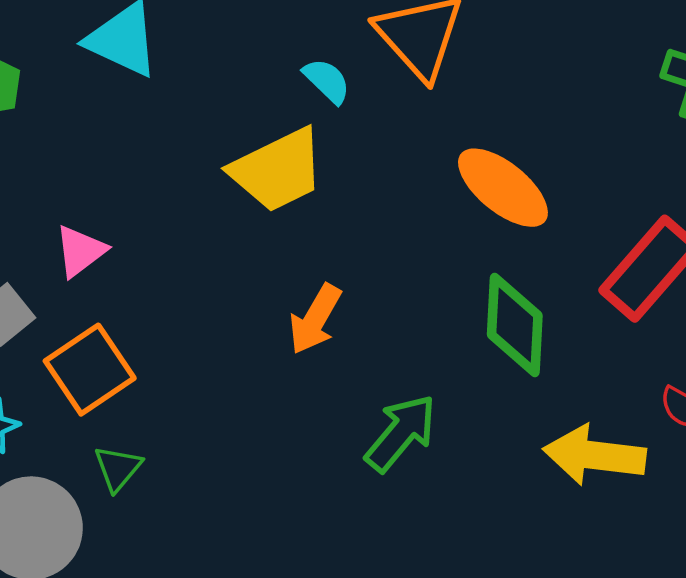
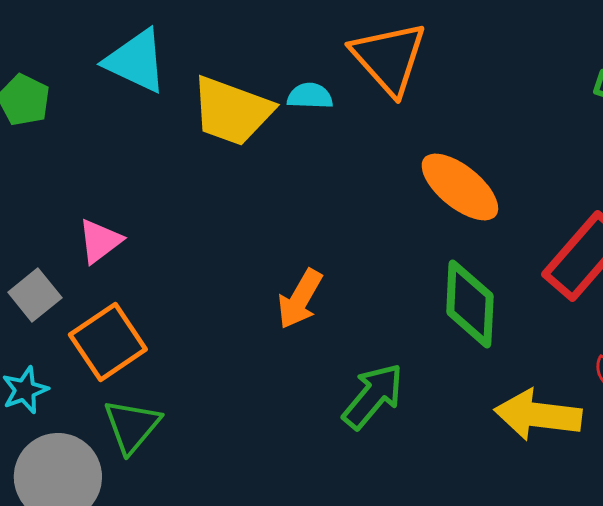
cyan semicircle: (327, 81) -> (310, 96), turned -42
yellow trapezoid: (278, 170) -> (232, 111), moved, turned 46
green triangle: (118, 468) -> (132, 426), size x1.4

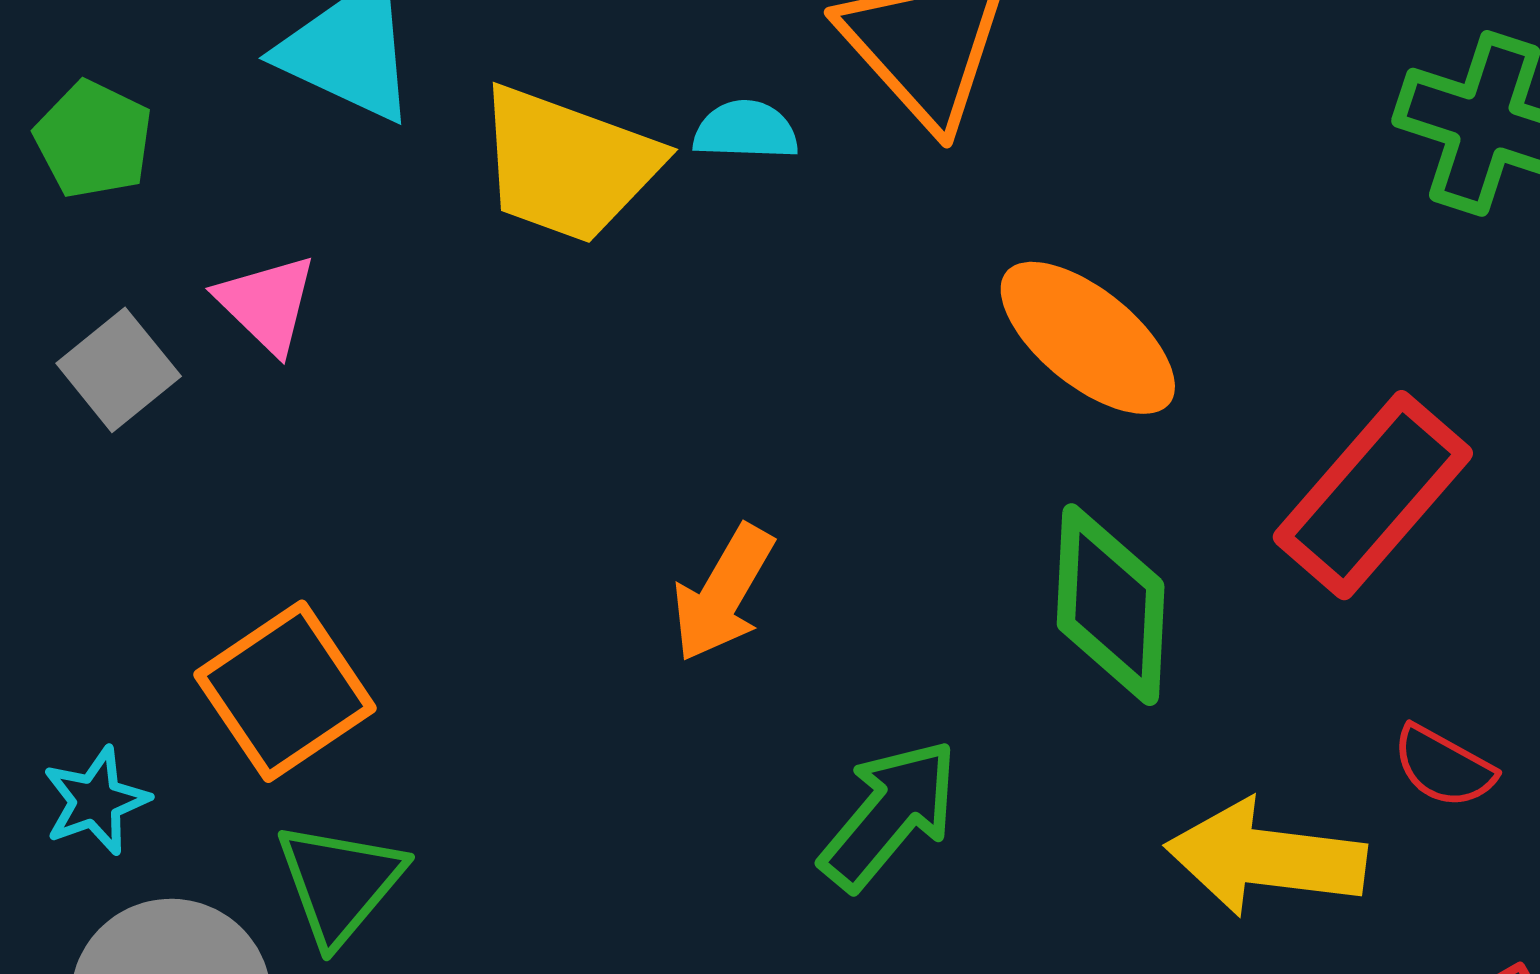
pink triangle: (100, 241) -> (267, 304), moved, turned -39
gray square: (35, 295) -> (119, 370), moved

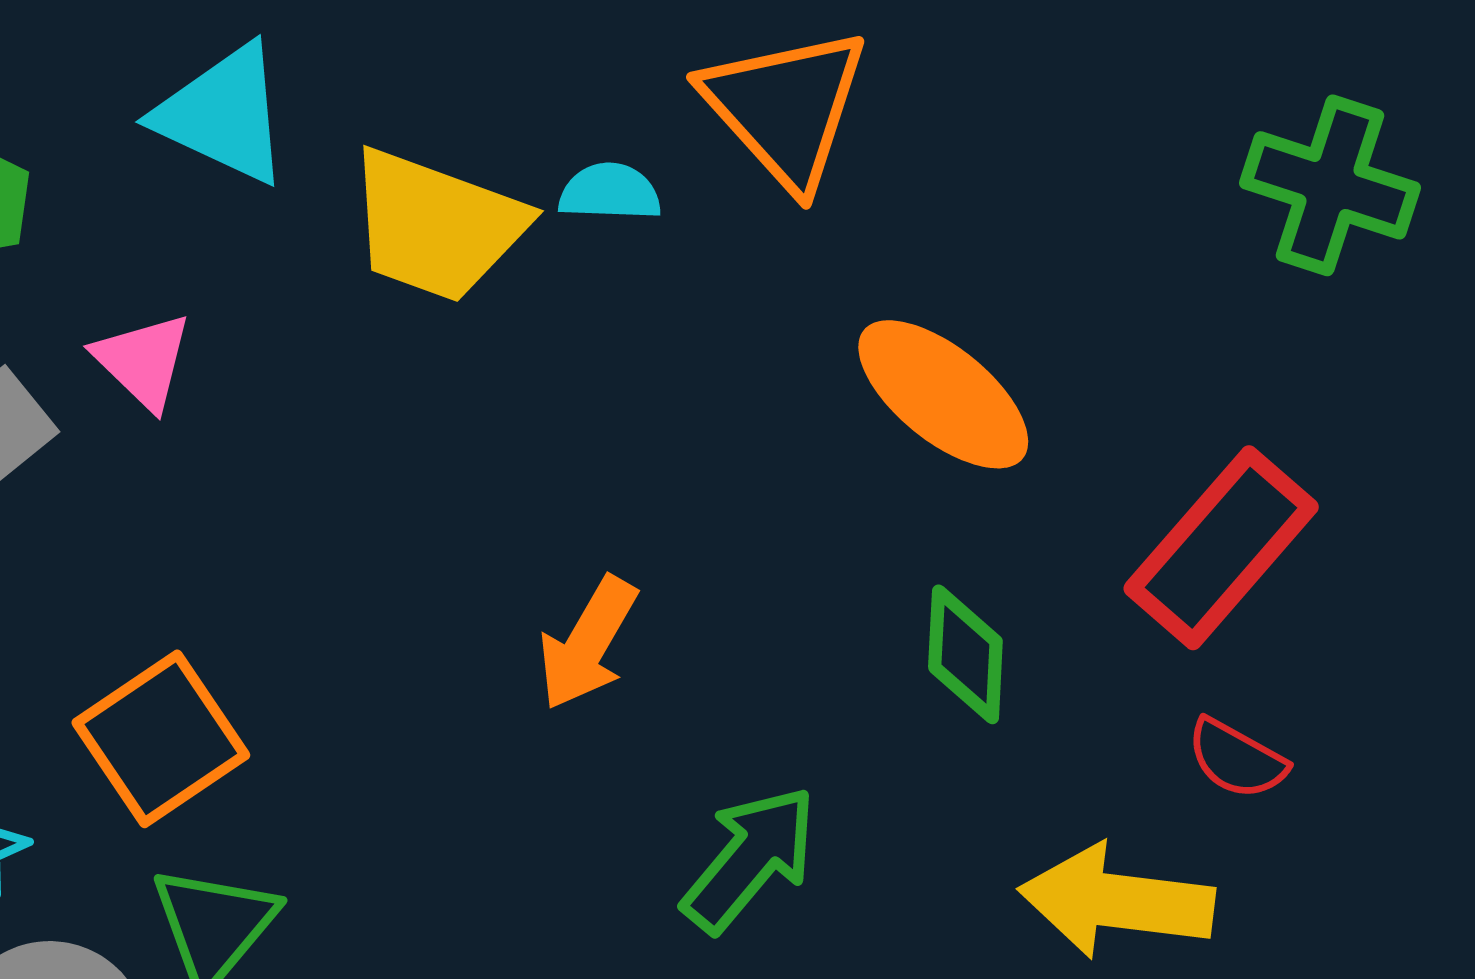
green diamond: (1111, 605) -> (965, 654), size x0.7
red semicircle: (1444, 767) -> (1237, 759), moved

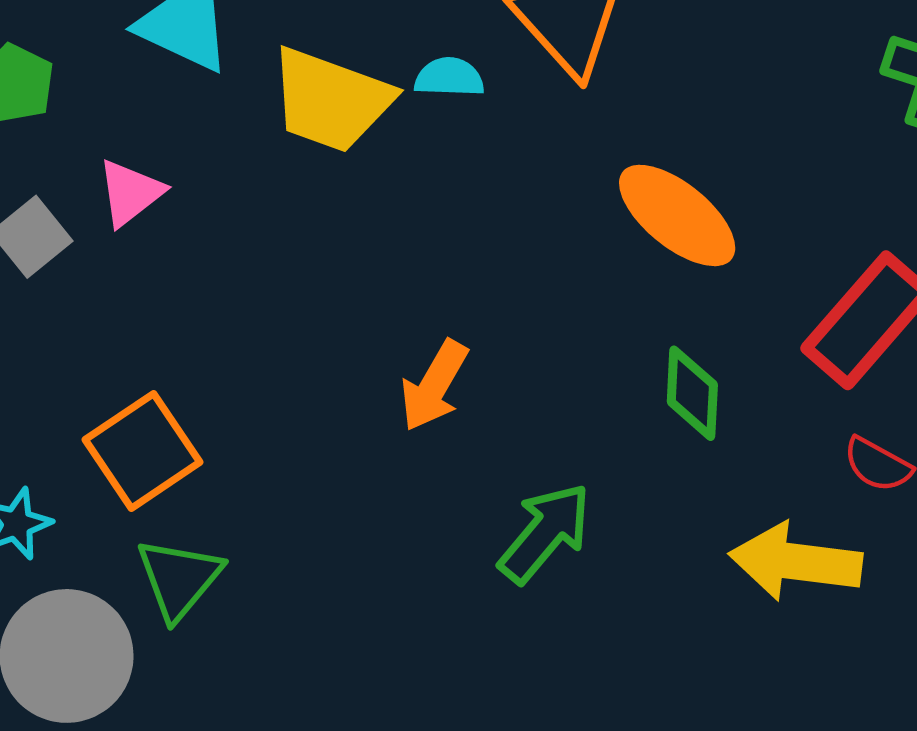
pink triangle: (143, 361) -> (130, 193), turned 38

